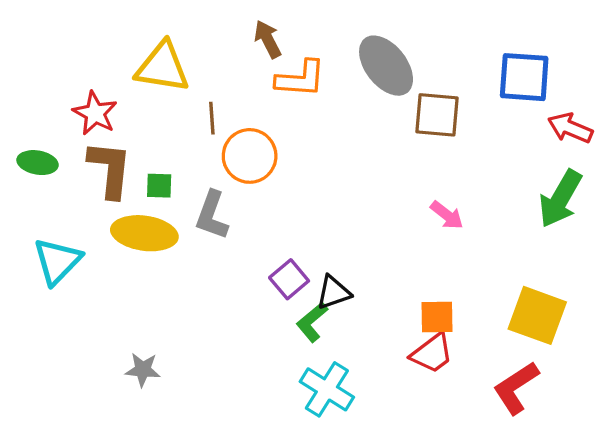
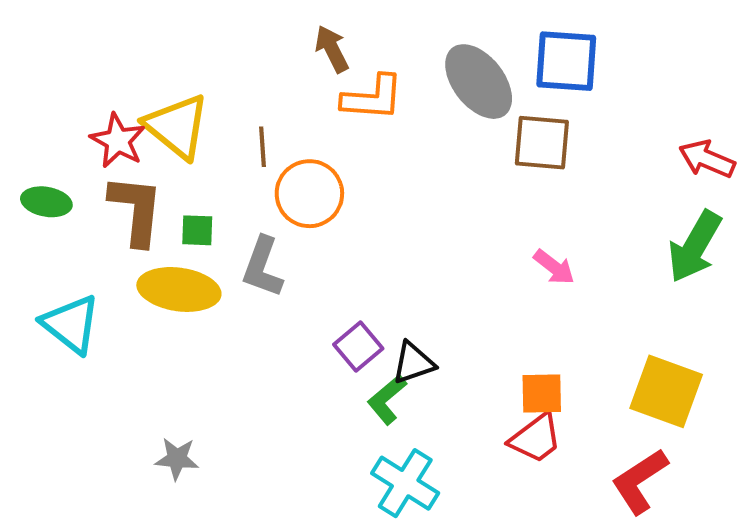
yellow triangle: (162, 67) -> (177, 126), moved, turned 30
blue square: (524, 77) -> (566, 61), moved
cyan triangle: (57, 261) -> (71, 324), turned -36

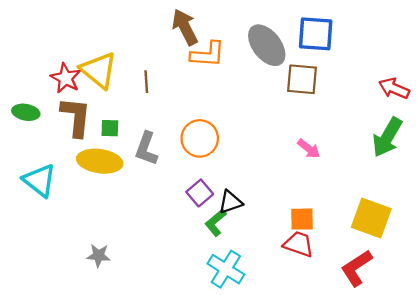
brown arrow: (332, 49) -> (185, 27), size x1.4
orange circle: (309, 194) -> (200, 138), moved
red trapezoid: (536, 438) -> (299, 244), turned -124

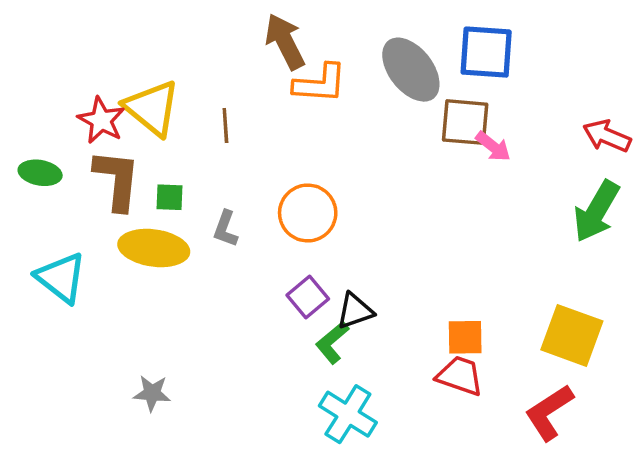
gray L-shape: (146, 149) -> (225, 229), size x0.7
pink arrow: (309, 149) -> (493, 147), moved

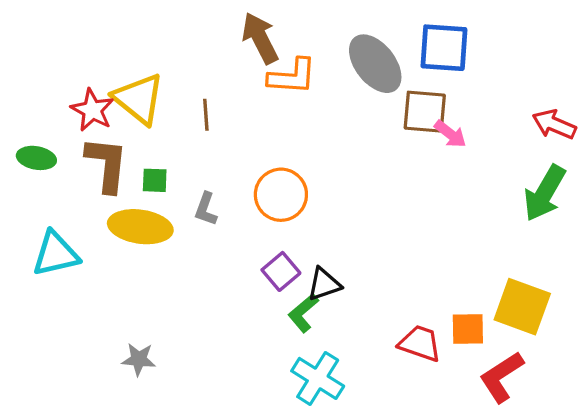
cyan triangle: (61, 278) -> (56, 254), turned -51
orange square: (465, 337) -> (468, 329), moved

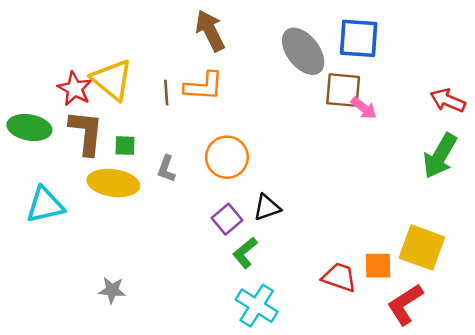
orange L-shape: (292, 76) -> (204, 86), moved
green ellipse: (36, 158) -> (29, 127), size x1.4
black triangle: (324, 284) -> (267, 208), moved

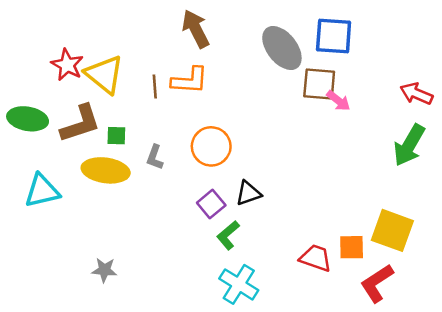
red star: (75, 89) -> (67, 65), moved
brown L-shape: (86, 133) -> (80, 124), turned 66

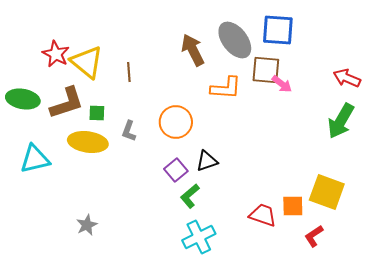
brown arrow: (196, 29) -> (193, 50), moved
orange L-shape: (190, 80) -> (226, 88), moved
gray star: (104, 270) -> (87, 225), turned -30
red L-shape: (377, 283) -> (314, 236), size x0.7
cyan cross: (239, 284) -> (199, 237), turned 32

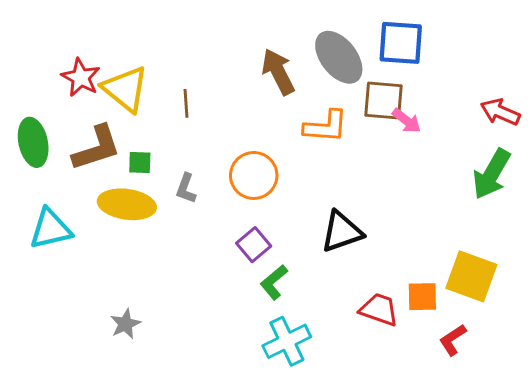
green ellipse: (23, 99) -> (33, 142), turned 68
black triangle: (207, 161) -> (342, 232), moved, size x1.4

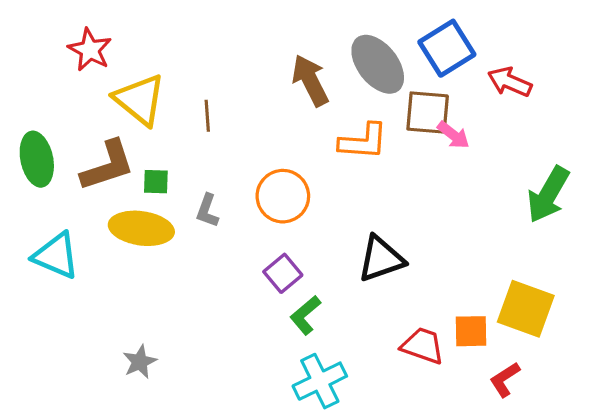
blue square: (401, 43) -> (447, 48), turned -36
red star: (81, 77) -> (90, 50), moved
red arrow: (500, 112) -> (510, 82), moved
cyan triangle: (50, 229) -> (56, 256), turned 36

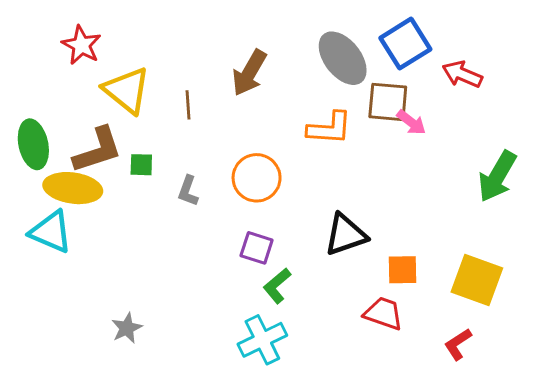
brown arrow: (310, 80) -> (249, 73), moved, turned -123
yellow ellipse: (141, 228) -> (73, 188), moved
purple square: (283, 273) -> (257, 248), turned -32
orange square: (471, 331) -> (402, 270), moved
cyan cross: (320, 381) -> (262, 340), moved

